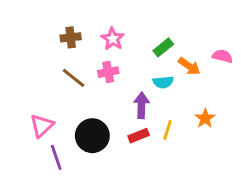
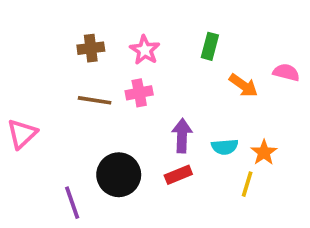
green rectangle: (163, 47) -> (210, 46), moved, turned -36
brown line: (73, 78) -> (95, 100), turned -30
cyan semicircle: (163, 82) -> (225, 147), moved
pink triangle: (42, 126) -> (22, 134), moved
yellow line: (168, 130) -> (247, 184), moved

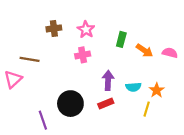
green rectangle: (210, 46) -> (121, 39), moved
pink semicircle: (286, 72) -> (170, 53), moved
brown line: (95, 100) -> (30, 59), moved

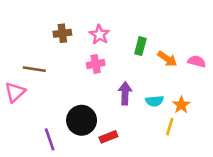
red rectangle: (106, 104) -> (108, 137), moved

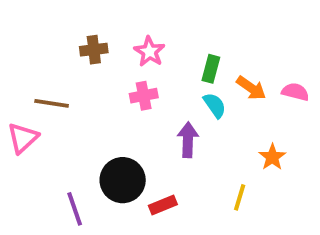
cyan semicircle: (154, 101) -> (215, 105), moved, turned -120
yellow line: (170, 127) -> (240, 197), moved

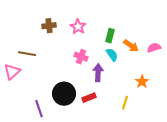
pink semicircle: (295, 92) -> (154, 48), turned -32
pink cross: (144, 96) -> (81, 57), moved, turned 32
red rectangle: (163, 205) -> (89, 98), moved

